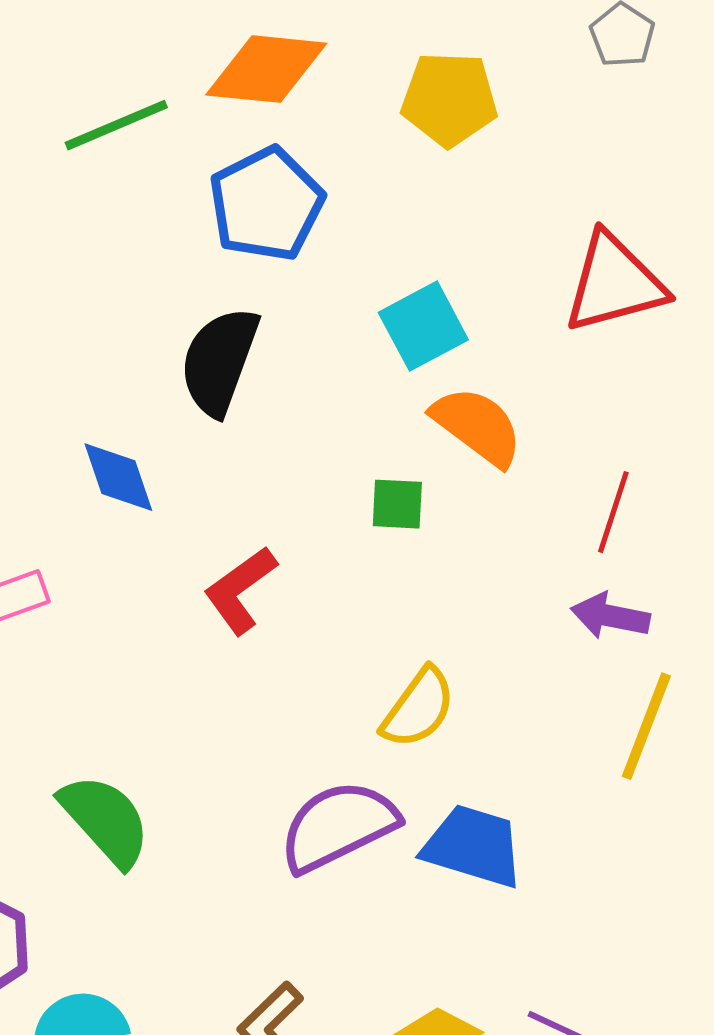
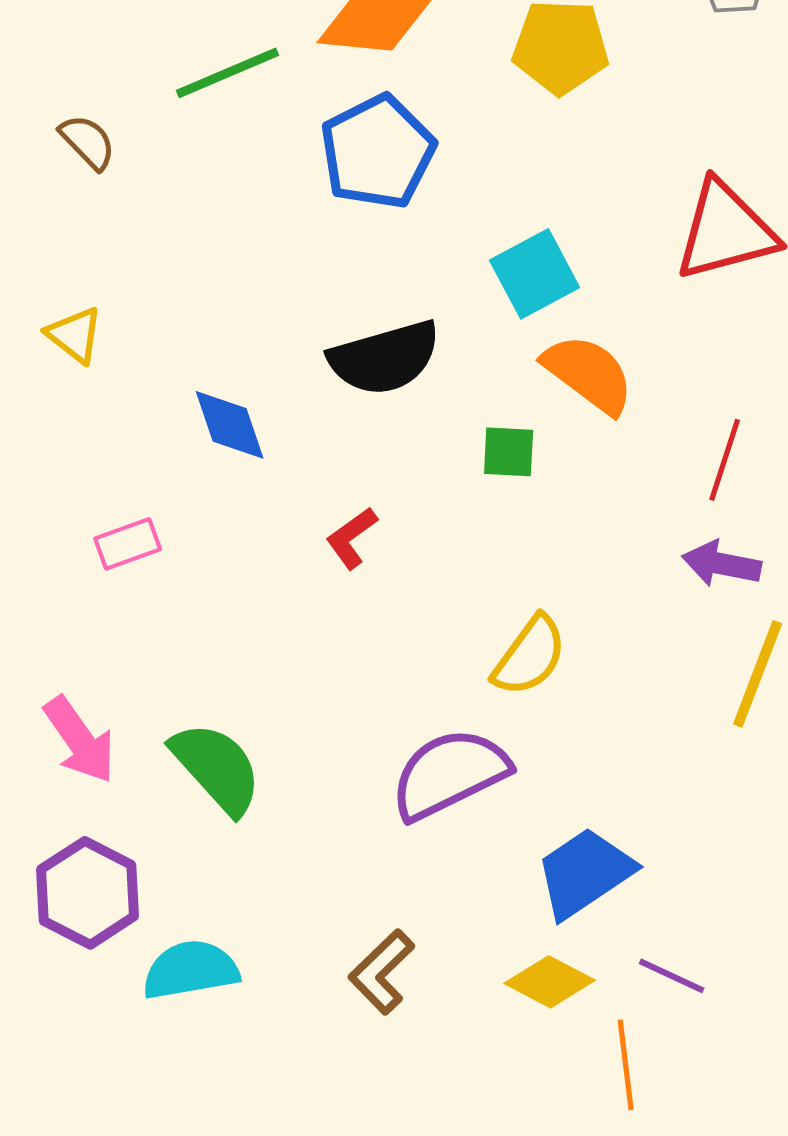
black semicircle: (219, 361) -> (385, 358), moved, turned -126
red L-shape: (240, 590) -> (352, 538), size x0.7
blue trapezoid: (473, 846) -> (585, 873), moved, turned -51

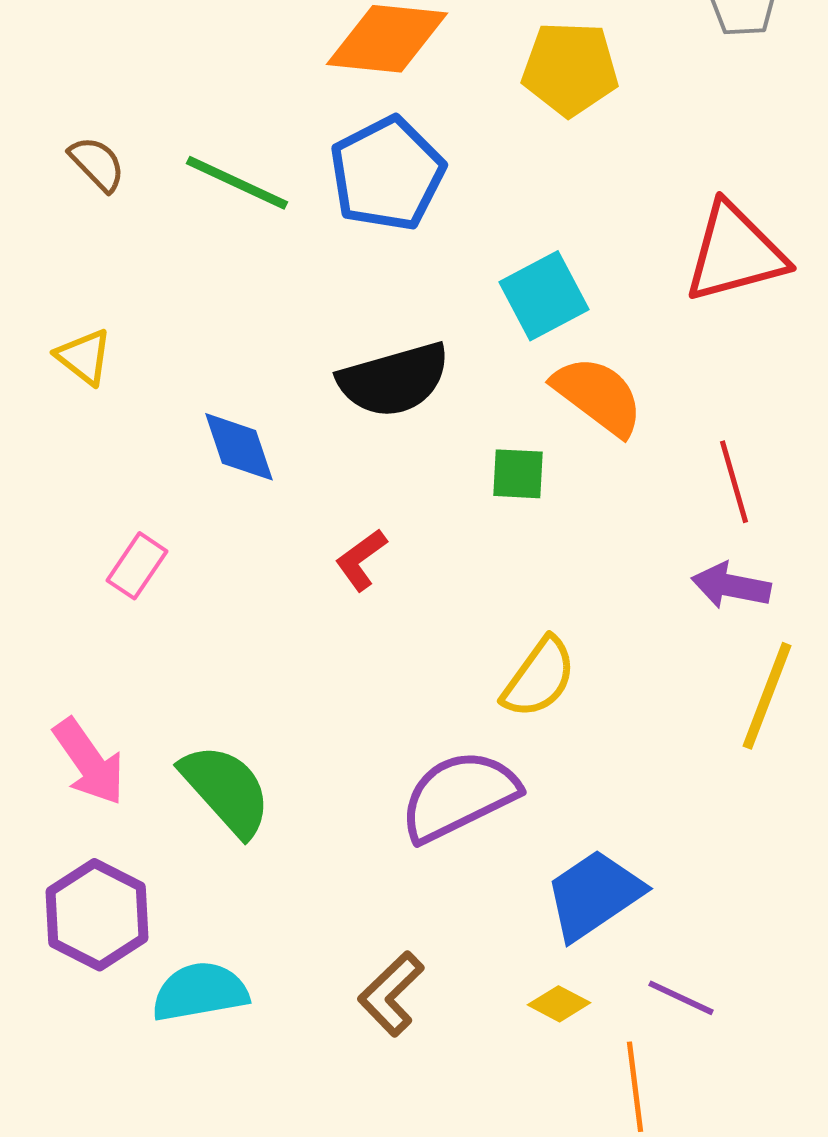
green line: (228, 73) -> (237, 183), moved, turned 48
red line: (725, 460) -> (734, 482), turned -34
pink rectangle: (128, 544) -> (137, 566), turned -36
yellow diamond: (550, 982) -> (559, 1004), size x0.7

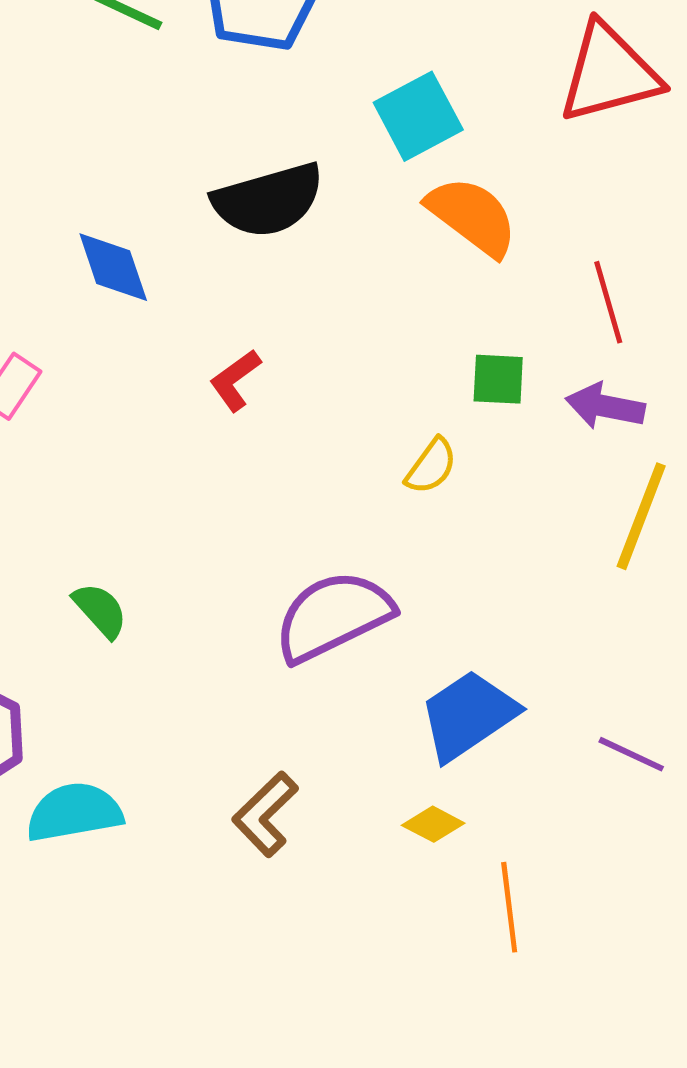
green square: (518, 474) -> (498, 379), moved
yellow semicircle: (539, 678) -> (431, 466), moved, size x0.7
green semicircle: (226, 790) -> (100, 610), size x0.6
purple line: (681, 998) -> (631, 754), moved

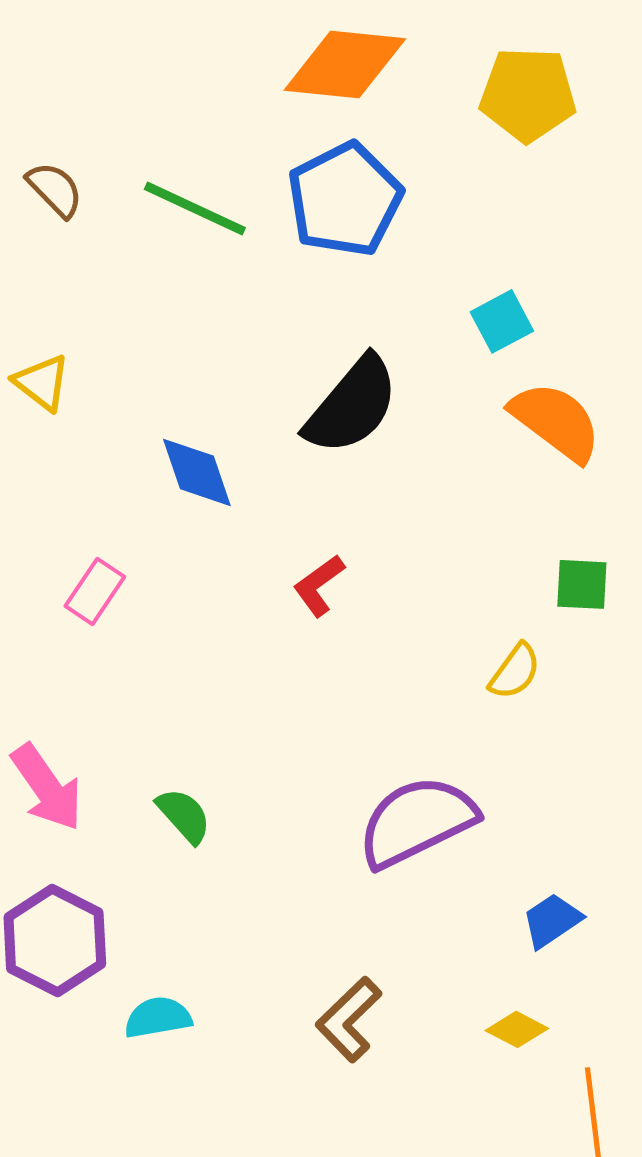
cyan square: (418, 116) -> (502, 321), size x0.7
black semicircle: (268, 200) -> (352, 405), turned -34
blue trapezoid: (468, 715) -> (552, 920), size x0.6
cyan semicircle: (74, 812) -> (158, 1017), size x0.7

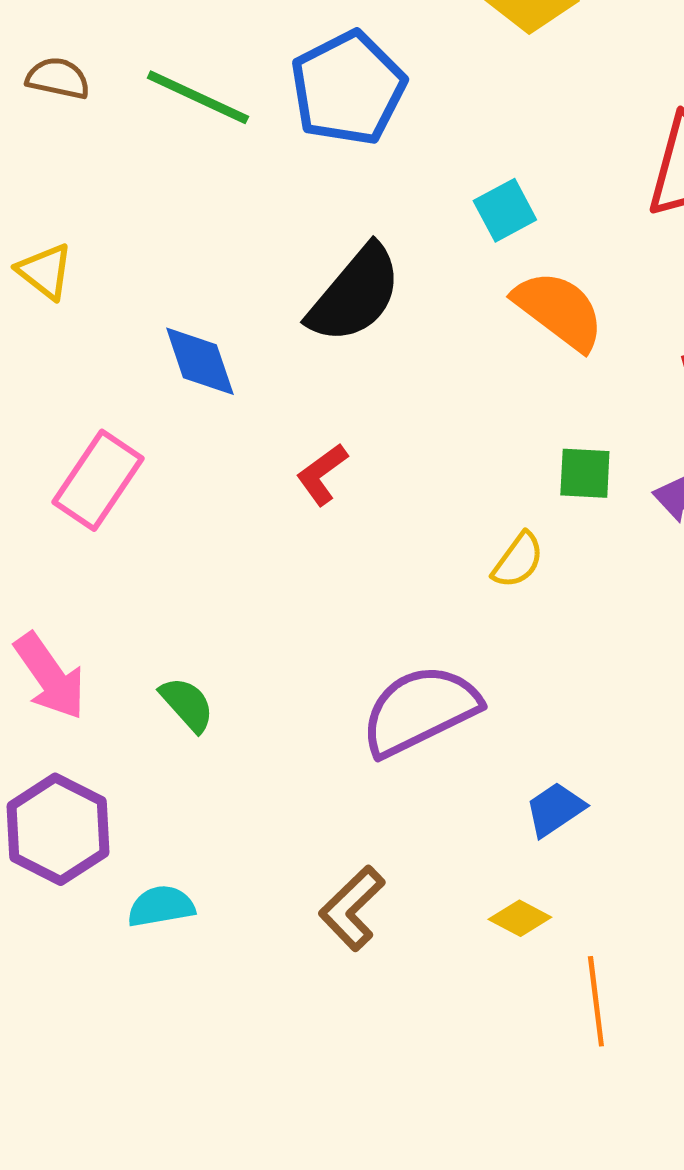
brown semicircle: (55, 189) -> (58, 78), turned -34
pink rectangle: (95, 591) -> (98, 480), size x1.5

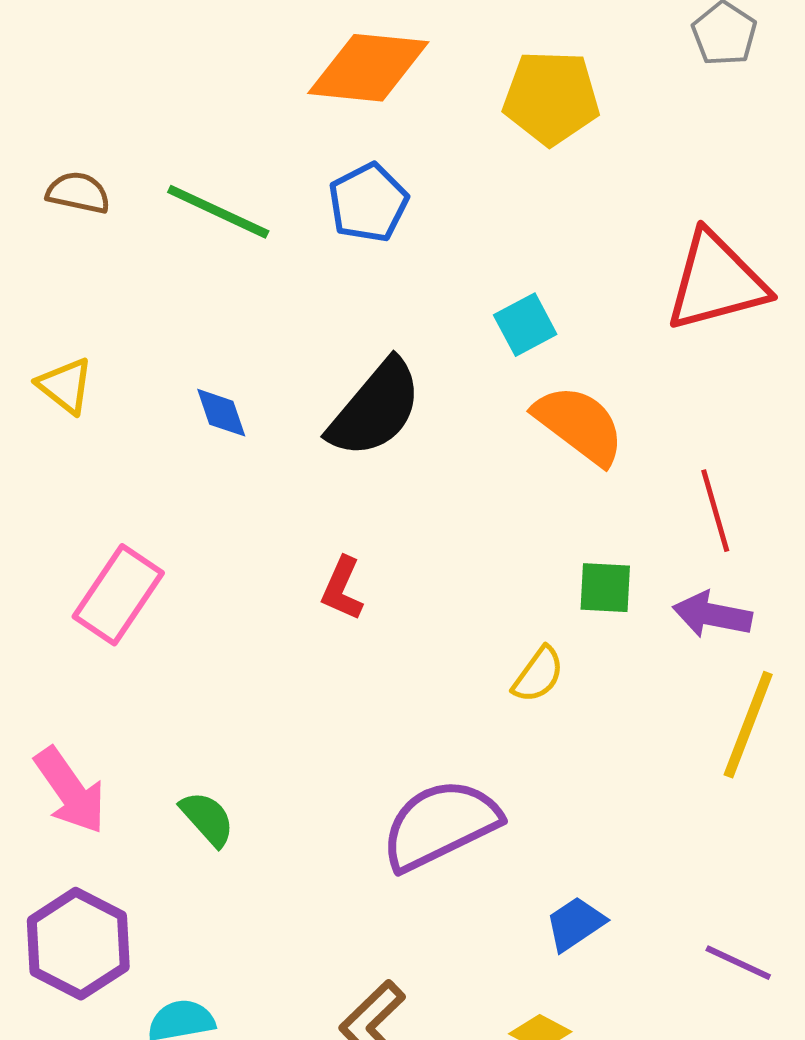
blue pentagon: (348, 88) -> (368, 203), size x0.7
blue diamond: (200, 361) -> (221, 413), moved, size x0.7
red L-shape: (322, 474) -> (342, 589), turned -30

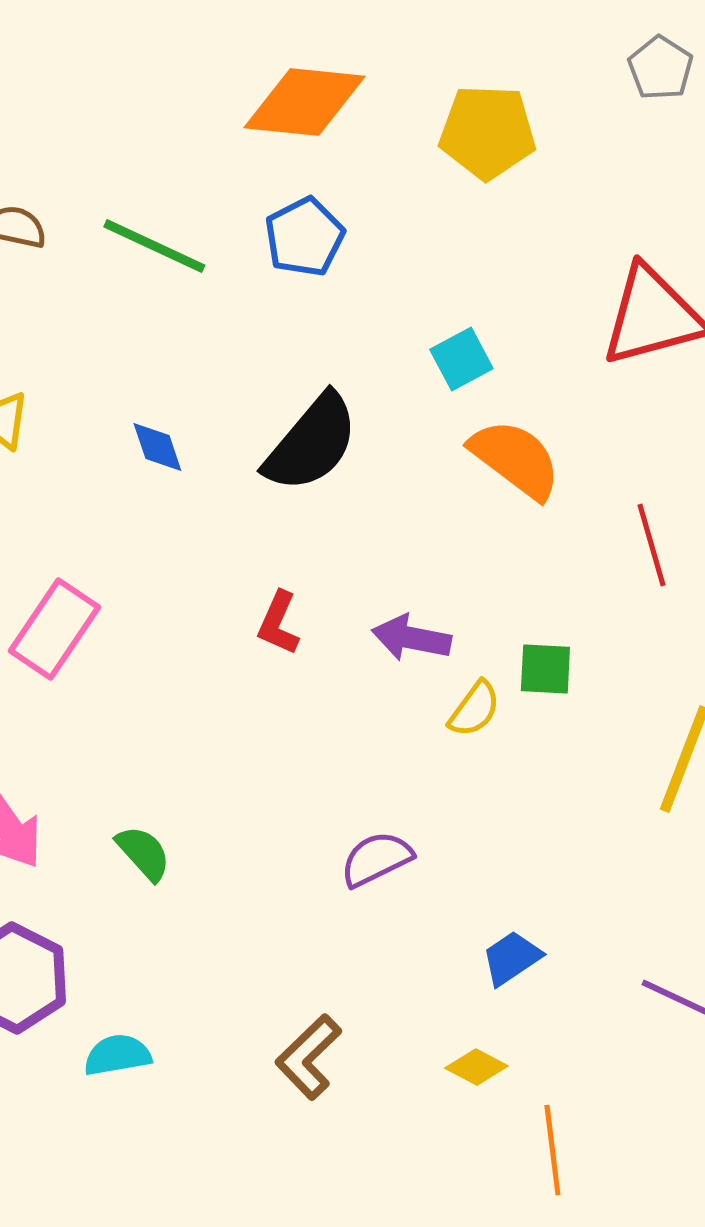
green square: (605, 588) -> (545, 669), moved
purple arrow: (712, 615) -> (411, 638), moved
purple semicircle: (440, 825) -> (376, 859), size x0.6

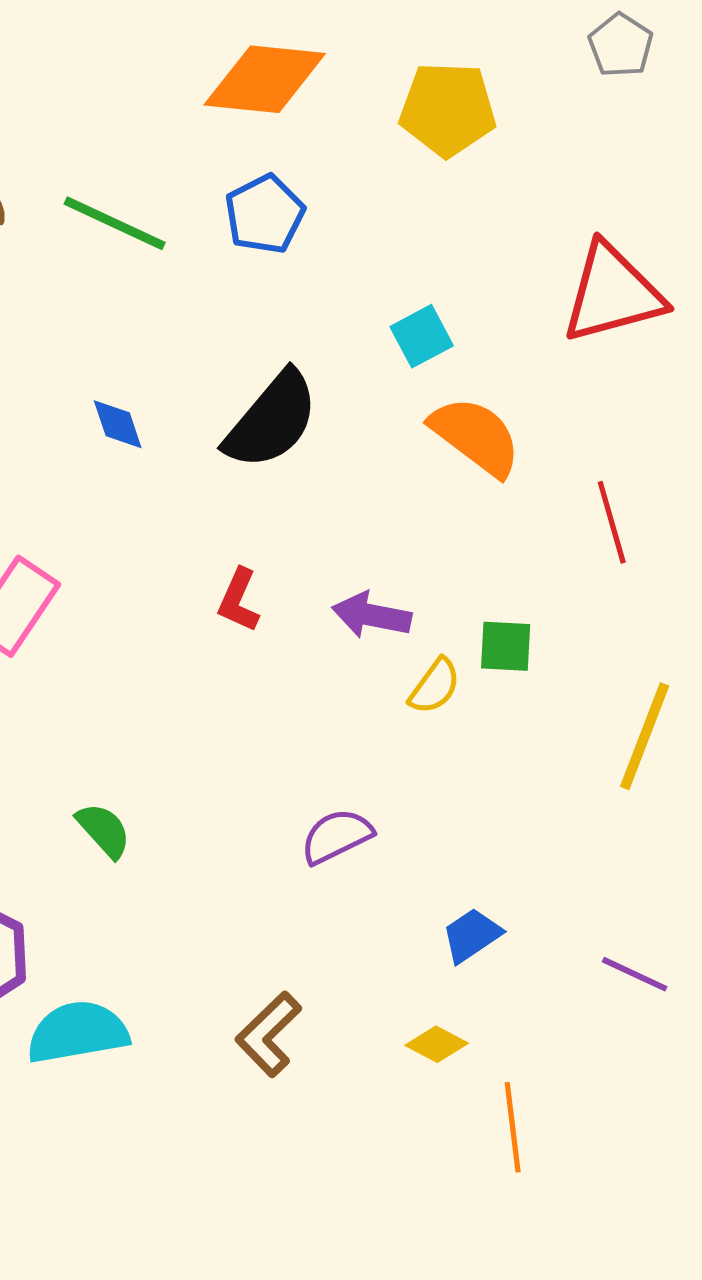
cyan semicircle: (117, 1055) -> (78, 1032), size x1.5

